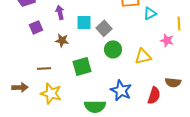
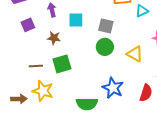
gray square: (104, 28) -> (106, 26), moved, turned -35
yellow triangle: (143, 56) -> (135, 54), turned 42
green square: (82, 66) -> (62, 64), moved
brown arrow: (20, 87) -> (19, 99), moved

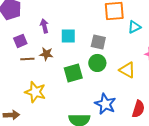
green square: (62, 64) -> (73, 73), moved
brown line: (36, 66) -> (27, 59), moved
yellow star: (43, 91) -> (35, 92), moved

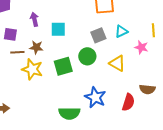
cyan triangle: (134, 27) -> (121, 31), moved
purple square: (20, 41) -> (10, 34), turned 32
gray square: (98, 42) -> (98, 35), moved, turned -35
yellow star: (35, 92) -> (32, 69), moved

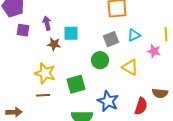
purple square: (10, 34) -> (23, 30), moved
brown star: (36, 47) -> (54, 44), moved
brown line: (17, 52) -> (43, 95), moved
green square: (63, 66) -> (76, 84), moved

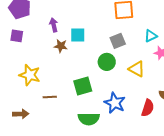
purple square: (23, 30) -> (17, 36), moved
cyan triangle: (134, 35) -> (151, 36), moved
yellow star: (45, 73) -> (30, 75), moved

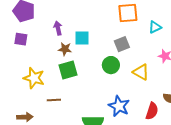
cyan triangle: (151, 36) -> (155, 27), moved
green square: (83, 86) -> (68, 70), moved

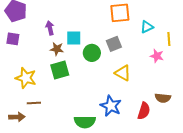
green circle: (111, 65) -> (92, 53), moved
yellow triangle: (141, 72) -> (123, 73), moved
brown line: (54, 100) -> (34, 103), moved

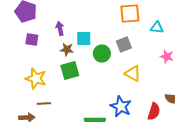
cyan triangle: (147, 27) -> (157, 28), turned 32
purple square: (13, 39) -> (32, 40), moved

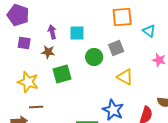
cyan triangle: (157, 28) -> (149, 31), turned 32
cyan square: (84, 39) -> (77, 33), moved
brown star: (67, 50) -> (48, 52), moved

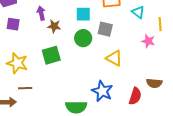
cyan square: (77, 33) -> (83, 14), moved
gray square: (116, 48) -> (105, 29), turned 35
brown star: (48, 52) -> (54, 26), moved

